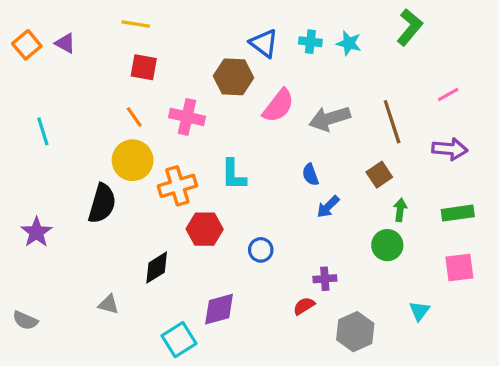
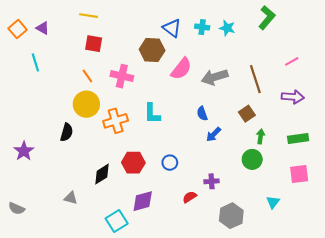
cyan line: (43, 131) -> (35, 62), moved
black semicircle: (102, 203) -> (67, 132), size x0.7
red hexagon: (205, 229) -> (133, 163), moved
red semicircle: (304, 306) -> (190, 197), moved

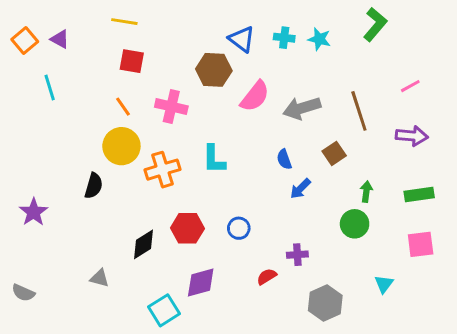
brown square: (247, 114) -> (334, 153), moved

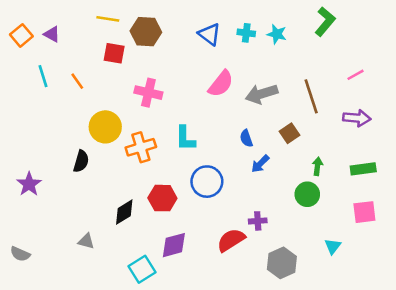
brown hexagon: (214, 70) -> (146, 32), moved
orange line: (123, 107) -> (77, 81), moved
blue circle: (239, 228) -> (207, 182), moved, size x1.6
red semicircle: (267, 277) -> (231, 240), size x1.6

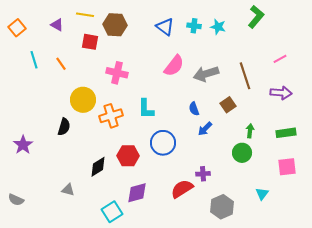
purple triangle: (52, 34) -> (57, 25), moved

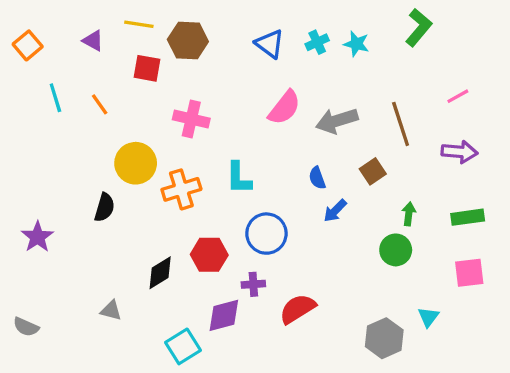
cyan cross: (194, 26) -> (317, 42), turned -32
purple cross: (203, 174) -> (253, 284), moved
gray hexagon: (222, 207) -> (384, 338), moved

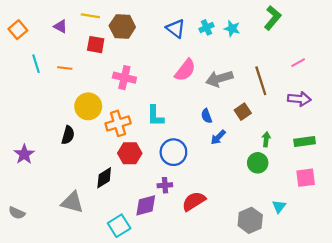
orange line: (100, 104) -> (65, 68), turned -48
red hexagon: (209, 255) -> (130, 153), moved
gray triangle: (111, 310) -> (72, 202), size x1.6

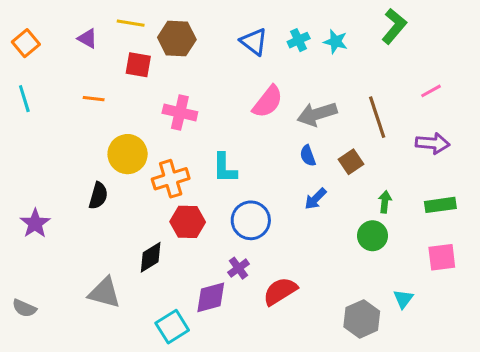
cyan line: (36, 64) -> (24, 99), moved
blue semicircle: (206, 116) -> (308, 156), moved
purple cross: (165, 185) -> (238, 268), turned -32

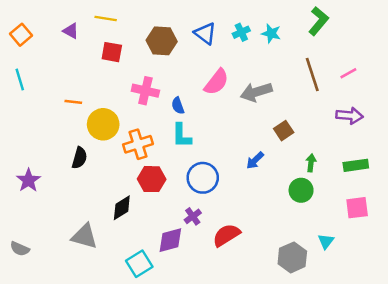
brown hexagon: (177, 39) -> (162, 41), moved
orange line: (94, 99) -> (73, 102), moved
brown line: (377, 117) -> (312, 74), moved
blue semicircle: (308, 156) -> (178, 106), moved

